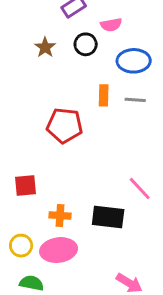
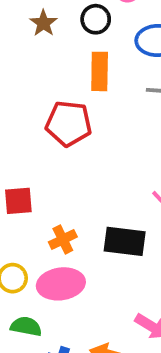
orange rectangle: (104, 95) -> (100, 71), moved, size x1.4
orange cross: (60, 215) -> (63, 239), turned -30

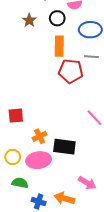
red pentagon: (69, 124) -> (71, 71), moved
black rectangle: (125, 241) -> (64, 147), moved

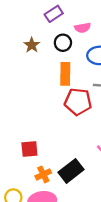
red square: (16, 116) -> (29, 149), moved
black rectangle: (64, 147) -> (71, 171), moved, turned -45

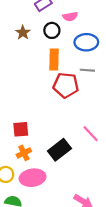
orange cross: (43, 174) -> (24, 153), moved

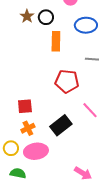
black circle: (52, 30) -> (46, 17), moved
gray line: (87, 70) -> (92, 59), moved
red pentagon: (66, 85) -> (67, 81), moved

